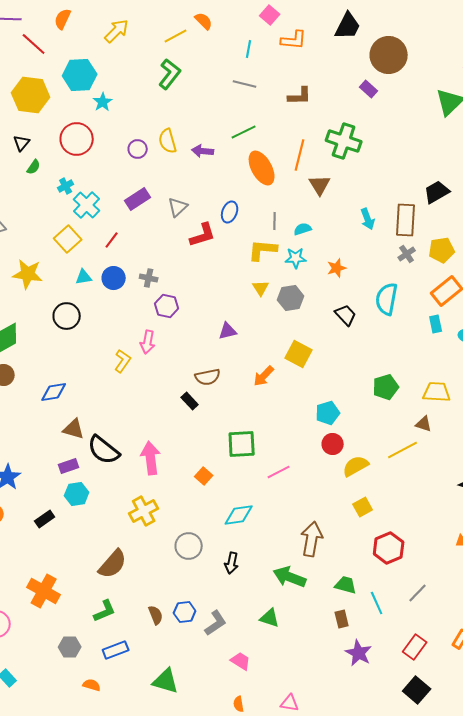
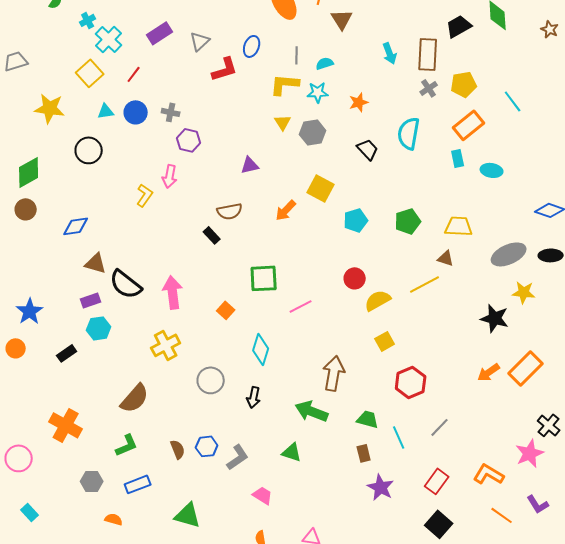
cyan pentagon: (328, 413) -> (356, 220), moved
cyan diamond: (239, 515) -> (261, 349), turned -64

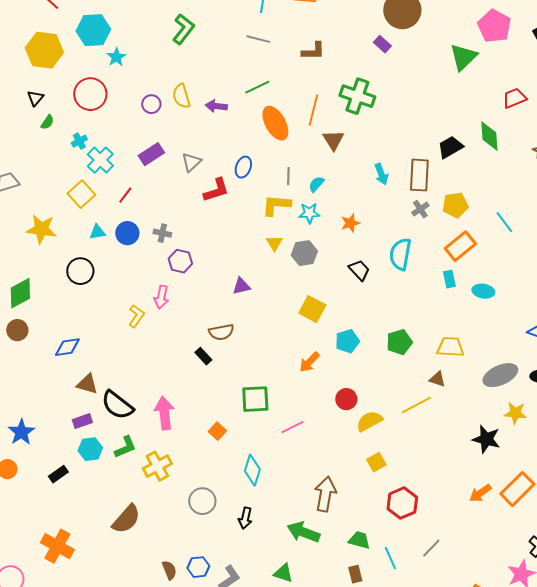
cyan semicircle: (325, 63) -> (316, 184), turned -30
orange arrow: (286, 210) -> (309, 362), moved
green L-shape: (127, 445) -> (125, 447), moved

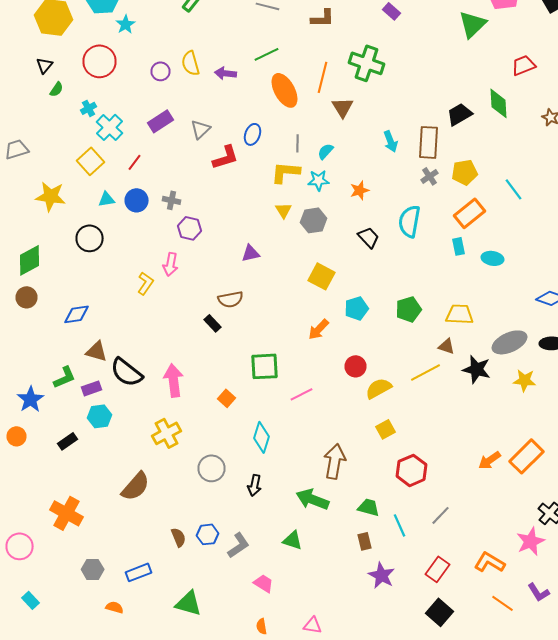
black star: (486, 439) -> (476, 369), moved
green L-shape: (125, 447) -> (64, 377), moved

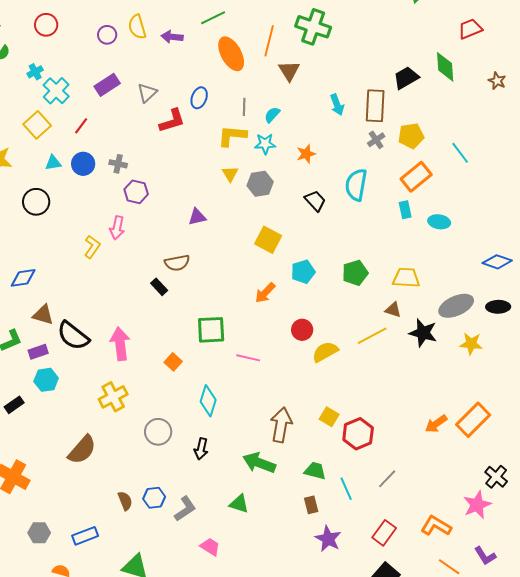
red circle: (100, 61) -> (46, 25), size x0.7
pink line: (302, 394) -> (248, 358), turned 40
yellow square: (386, 429) -> (329, 417), moved, turned -30

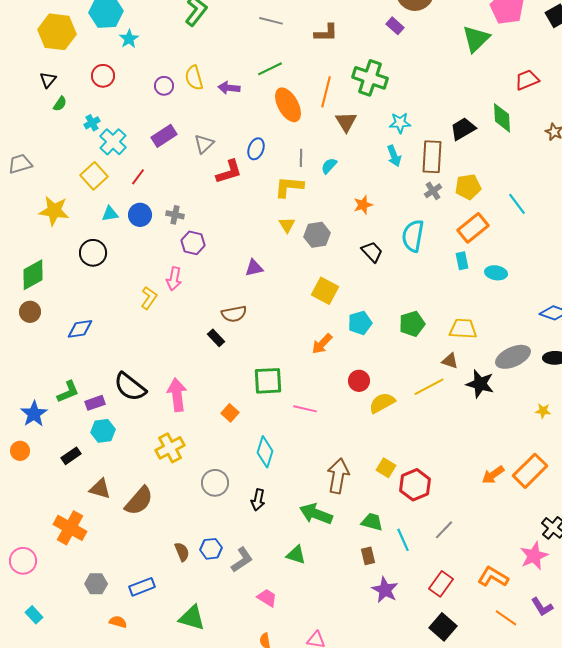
cyan star: (265, 144) -> (400, 123), moved
brown triangle: (43, 315) -> (100, 489), moved
yellow star: (471, 344) -> (543, 411), moved, size x0.7

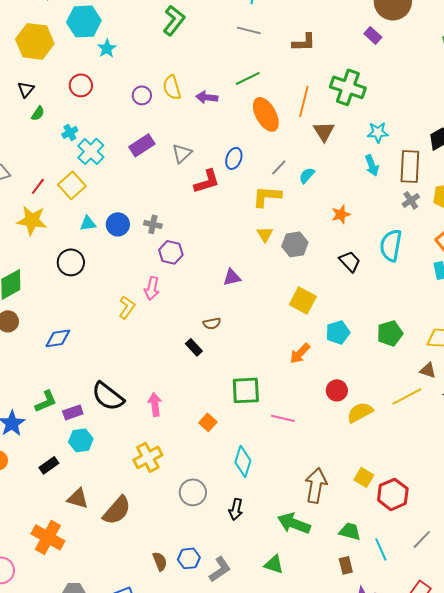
gray line: (301, 158) -> (279, 167), turned 42
red line: (138, 177) -> (38, 186), moved
brown semicircle: (234, 314) -> (212, 323), size x0.7
pink arrow: (177, 395) -> (155, 404), size x0.7

